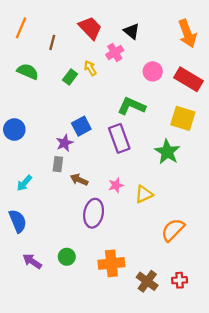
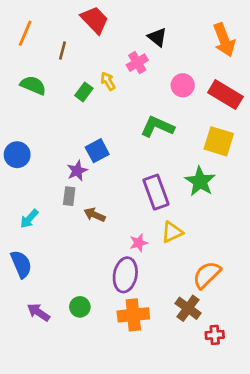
red trapezoid: (90, 28) -> (95, 20), moved
purple rectangle: (119, 138) -> (156, 192), moved
pink star: (116, 185) -> (139, 243), moved
purple ellipse: (94, 213) -> (125, 275), moved
brown cross: (147, 281) -> (188, 308), moved

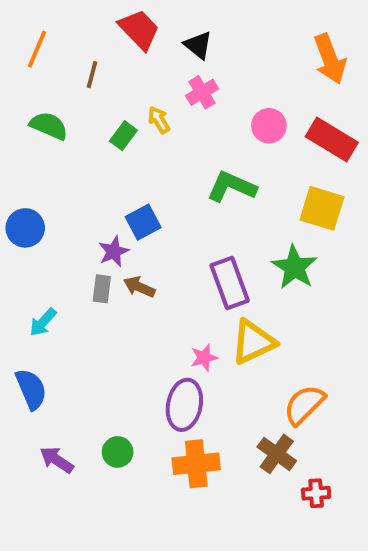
black triangle: (157, 37) -> (198, 45), moved
brown arrow: (95, 215) -> (139, 287), moved
yellow triangle: (172, 232) -> (253, 342), size x1.4

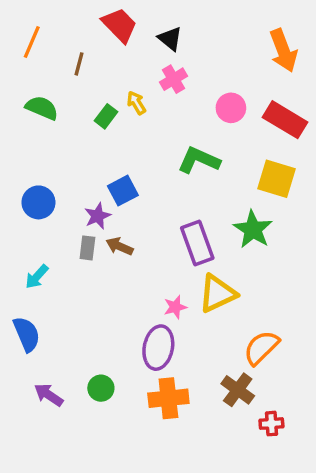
blue circle: (25, 228) -> (38, 202), moved

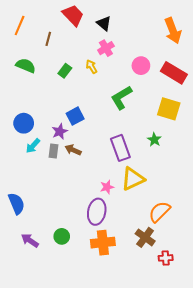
yellow arrow: (136, 103) -> (92, 67), moved
green L-shape: (199, 160) -> (121, 97), turned -55
green star: (253, 229) -> (154, 140), size x0.6
cyan arrow: (37, 277) -> (33, 146), moved

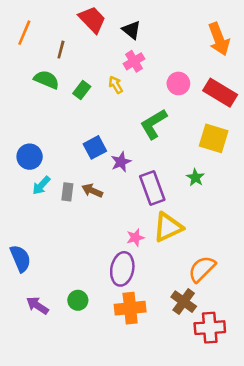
green semicircle: (26, 66) -> (47, 80), moved
purple star: (60, 131) -> (121, 162), moved
red cross: (166, 258) -> (210, 328), size x1.6

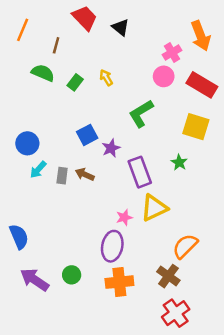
pink cross: (134, 61) -> (172, 53), moved
purple arrow: (37, 305) -> (35, 280), size x1.4
red cross: (210, 328) -> (176, 313), moved, turned -32

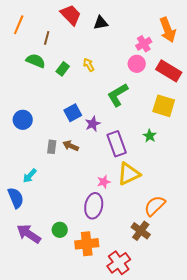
black triangle: (121, 27) -> (101, 23), turned -49
cyan arrow: (38, 170) -> (30, 176), moved
orange cross: (119, 282) -> (87, 244), moved
red cross: (176, 313) -> (119, 263), moved

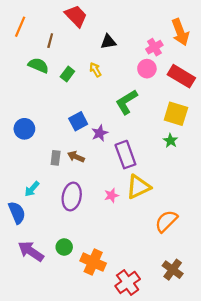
black triangle: (101, 23) -> (108, 42), moved
green star: (150, 136) -> (171, 141), moved
purple ellipse: (94, 206) -> (72, 196), moved
brown cross: (141, 231) -> (173, 270), moved
orange cross: (87, 244) -> (93, 262), turned 30

